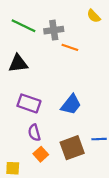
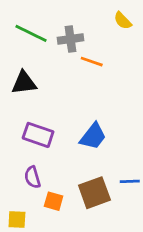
purple semicircle: (34, 133) -> (32, 177), moved
orange square: (41, 154) -> (54, 201), turned -32

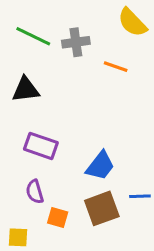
yellow semicircle: (123, 21) -> (132, 22), size x1.5
orange line: (92, 62) -> (116, 67), moved
blue trapezoid: (93, 136) -> (100, 166), moved

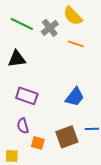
yellow semicircle: (132, 22) -> (73, 16), moved
gray cross: (76, 42) -> (50, 28), turned -30
blue trapezoid: (100, 166) -> (75, 97), moved

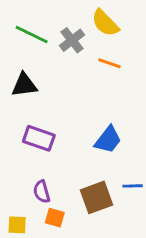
purple semicircle: (23, 126) -> (42, 192), moved
orange square: (38, 143) -> (55, 218), moved

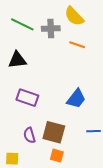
gray cross: (72, 40) -> (51, 28), turned 36
brown square: (96, 197) -> (54, 132), moved, turned 35
orange square: (55, 218) -> (57, 156), moved

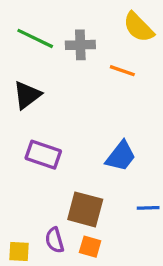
yellow semicircle: (74, 16) -> (138, 27), moved
black triangle: (17, 60) -> (27, 95), turned -30
purple semicircle: (29, 135) -> (55, 240), moved

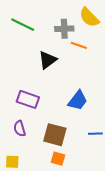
gray cross: (80, 45) -> (64, 29), moved
black triangle: (27, 95) -> (48, 60), moved
purple semicircle: (55, 240) -> (20, 129), moved

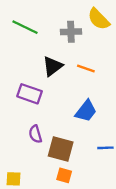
orange line: (79, 45) -> (86, 69), moved
purple rectangle: (28, 99) -> (30, 94), moved
purple semicircle: (20, 129) -> (35, 134), moved

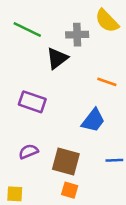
black triangle: (53, 66) -> (57, 58), moved
orange line: (86, 69) -> (107, 82), moved
purple semicircle: (35, 134) -> (29, 152), moved, turned 84

